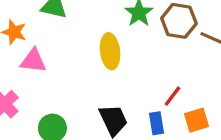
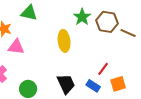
blue rectangle: (156, 123) -> (93, 86), turned -48

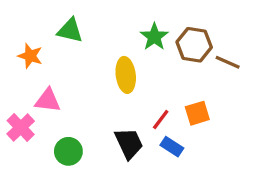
pink triangle: (16, 47) -> (48, 100), moved
red line: (103, 69) -> (161, 120), moved
orange square: (118, 84) -> (197, 113), moved

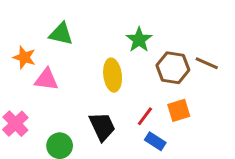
brown hexagon: (194, 45) -> (173, 68), moved
pink triangle: (48, 100) -> (46, 79), moved
black trapezoid: (129, 143) -> (102, 127), moved

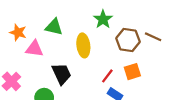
green triangle: (61, 34) -> (54, 27), moved
black trapezoid: (102, 127) -> (62, 74), moved

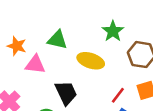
yellow ellipse: (83, 45) -> (91, 61), turned -65

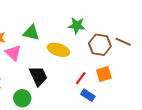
green star: (113, 31) -> (77, 26), turned -30
pink triangle: (35, 64) -> (13, 53), turned 36

